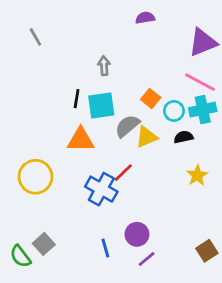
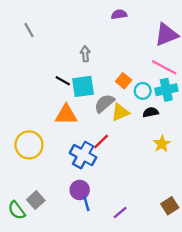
black line: (77, 99) -> (63, 81), turned -70
purple circle: (137, 234) -> (80, 190), moved

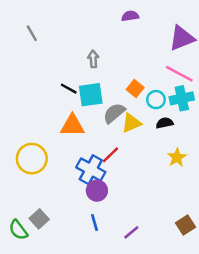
purple circle: (80, 190) -> (97, 191), moved

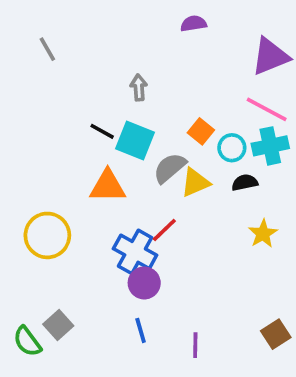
cyan square: (91, 95) -> (135, 140), turned 30
purple line: (131, 232) -> (195, 345), turned -49

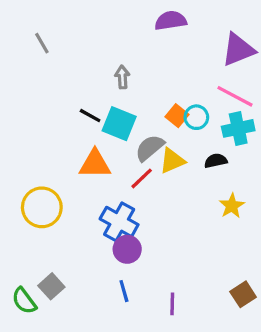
purple semicircle: (194, 24) -> (171, 21), size x1.4
cyan circle: (232, 148) -> (196, 117), moved
red line: (164, 230) -> (142, 178), moved

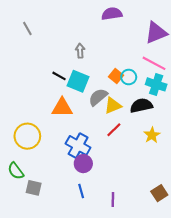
cyan cross: (238, 128) -> (156, 84), turned 30
black semicircle: (216, 161) -> (141, 106), size x1.5
red line: (142, 178) -> (114, 130), moved
gray square: (51, 286) -> (34, 188), turned -35
green semicircle: (24, 301) -> (16, 171), moved

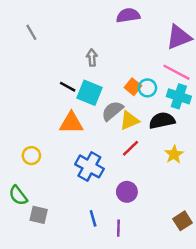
yellow circle: (27, 136) -> (31, 156), size x0.6
purple circle: (83, 164) -> (127, 192), moved
purple line: (113, 199) -> (118, 228), moved

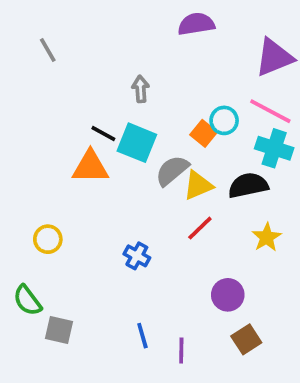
cyan circle: (147, 88) -> (224, 120), moved
orange triangle: (71, 123) -> (90, 167), moved
blue cross: (89, 166) -> (137, 256), size x0.6
purple circle: (127, 192) -> (228, 295), moved
brown square: (182, 221) -> (246, 339), moved

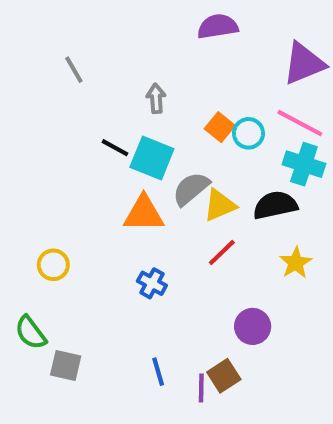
gray line: (48, 50) -> (74, 70), moved
orange square: (204, 133) -> (220, 127), moved
orange triangle: (90, 167) -> (144, 213), moved
brown square: (246, 339) -> (224, 376), moved

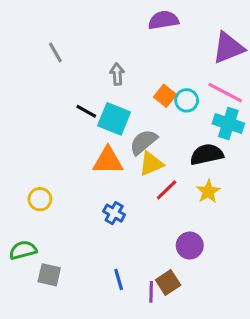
yellow triangle: (220, 205) -> (151, 164), moved
yellow star: (296, 263) -> (208, 191), moved
green semicircle: (31, 333) -> (23, 250), turned 112

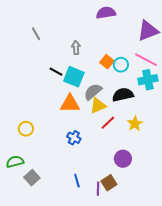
cyan cross: (228, 124) -> (148, 80), turned -30
black semicircle: (207, 154) -> (123, 95), moved
gray square: (49, 275) -> (32, 178), turned 35

